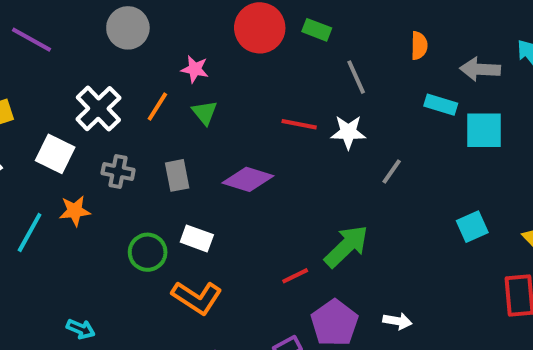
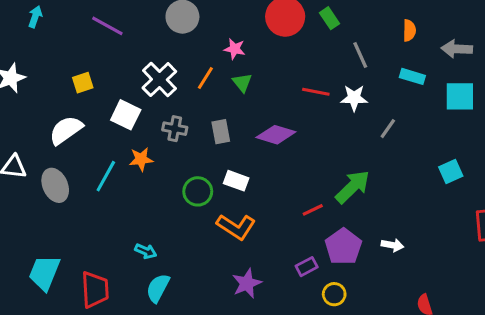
green rectangle: (317, 30) -> (330, 18), turned 35
cyan rectangle: (441, 105) -> (412, 76), moved

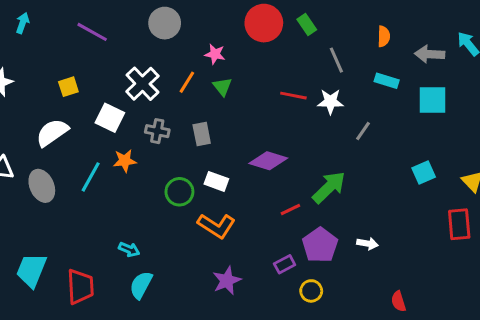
purple diamond: (276, 135) -> (268, 161), moved

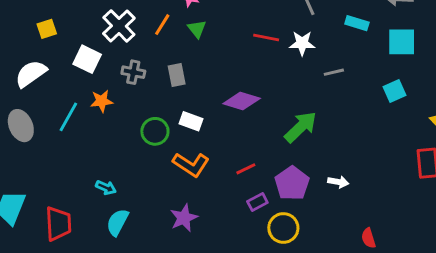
gray line: (363, 131) -> (334, 72), turned 42
cyan square: (424, 173) -> (394, 91), moved
red line: (290, 210) -> (246, 169), moved
purple star: (227, 281) -> (184, 218), moved
yellow circle: (311, 291) -> (283, 228), size x1.4

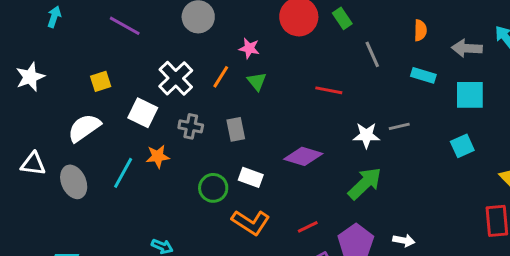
white star: (302, 43) -> (366, 135), moved

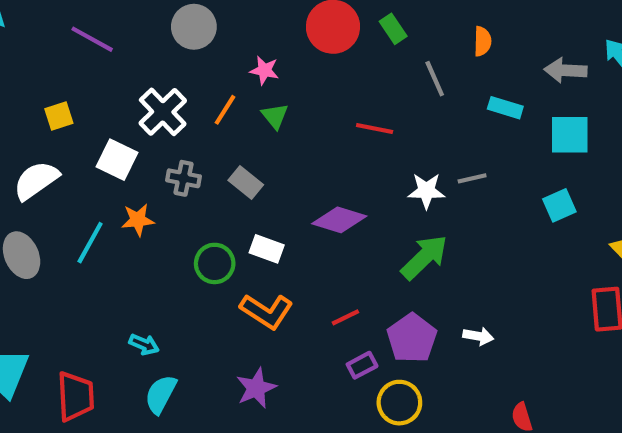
orange semicircle: (420, 30) -> (482, 41), moved
gray rectangle: (236, 129) -> (246, 182), turned -40

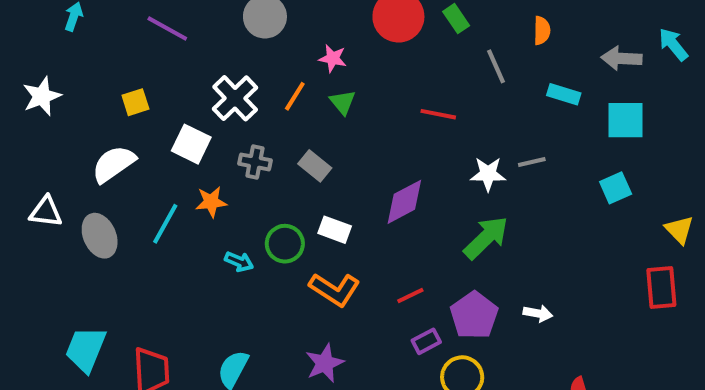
purple diamond: (339, 220) -> (404, 202), turned -45
cyan arrow: (144, 344) -> (239, 262), moved

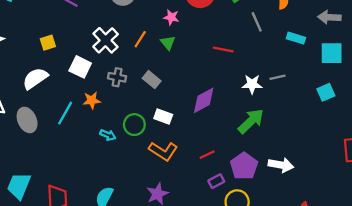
pink star: (333, 58) -> (171, 17), moved
white arrow: (538, 313) -> (281, 165), size x1.5

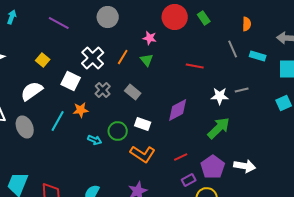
gray line: (257, 22) -> (233, 49), moved
yellow square: (48, 43) -> (43, 60), turned -32
gray cross: (117, 77) -> (103, 90), turned 35

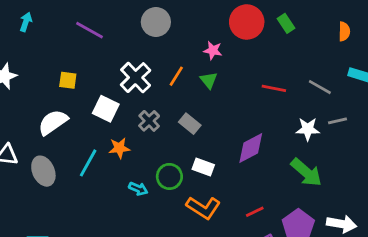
gray line: (233, 49) -> (320, 87), moved, turned -36
yellow square: (43, 60) -> (68, 80), turned -32
green arrow: (219, 128) -> (306, 172), turned 85

